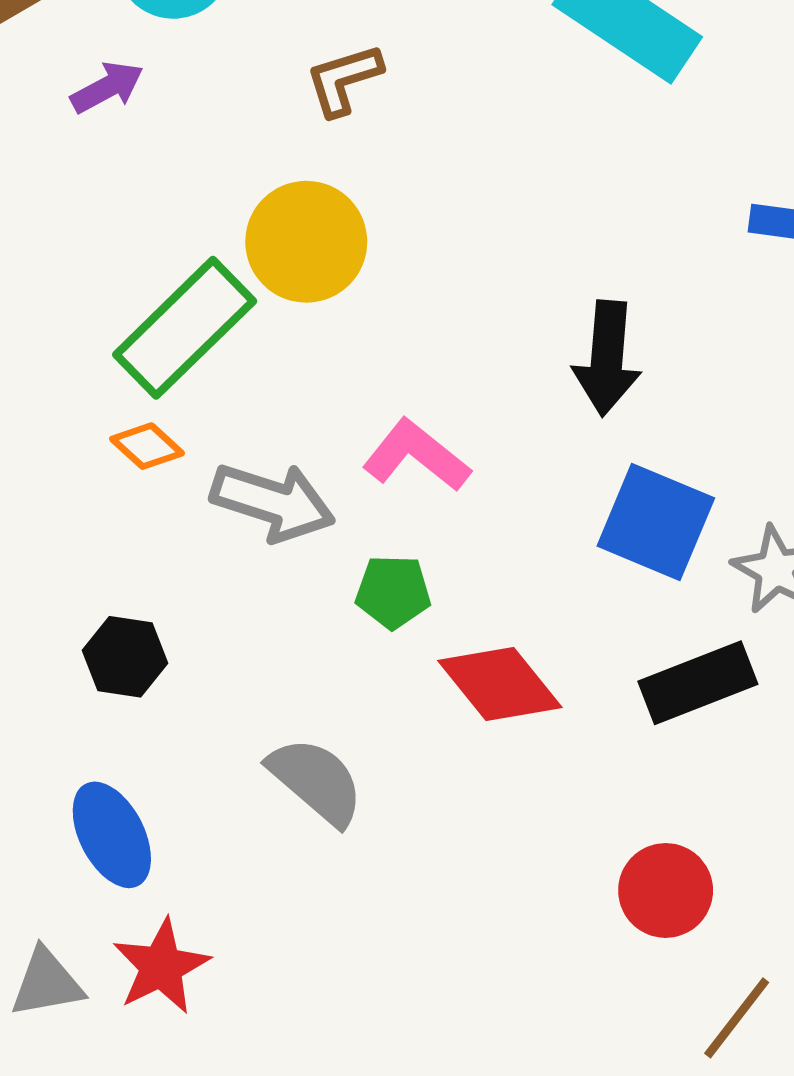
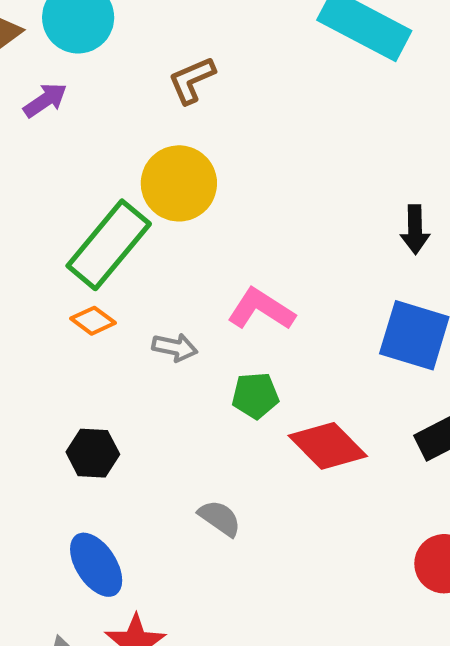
black arrow: (607, 358) -> (415, 229), moved, size x0.7
gray arrow: (273, 502) -> (175, 347), size x0.6
gray semicircle: (316, 781) -> (220, 518), size x0.7

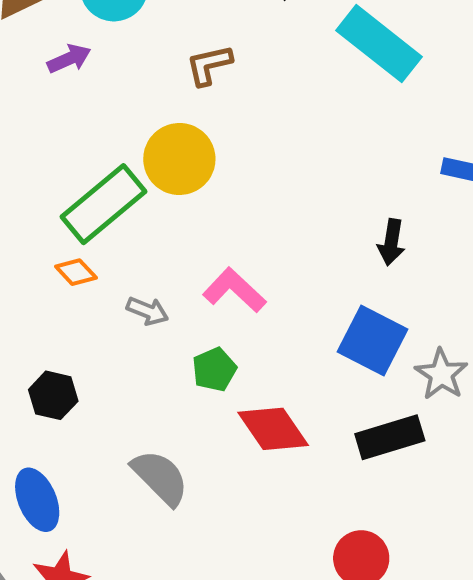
green pentagon: (255, 396) -> (214, 369), turned -30
gray semicircle: (220, 518) -> (160, 477), size x1.5

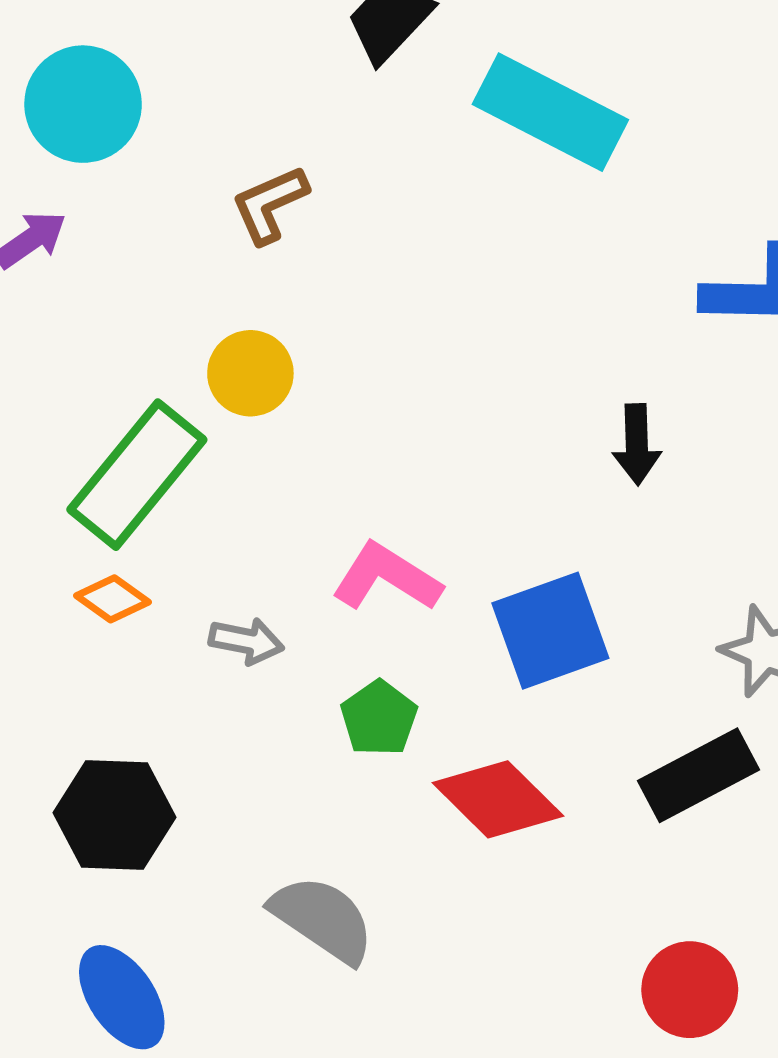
yellow circle: (179, 159) -> (250, 373), size x0.7
blue square: (373, 341) -> (550, 631), moved, turned -36
black hexagon: (53, 395) -> (115, 815), size x1.4

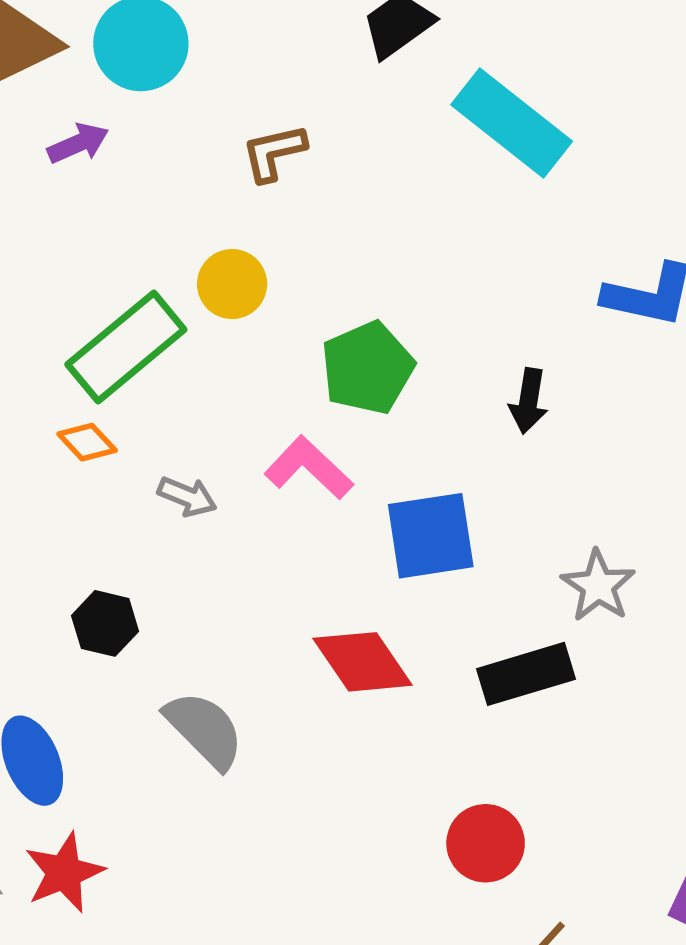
green pentagon: (379, 718) -> (367, 368), moved, size x1.5
black hexagon: (115, 815) -> (105, 623), moved, size x0.7

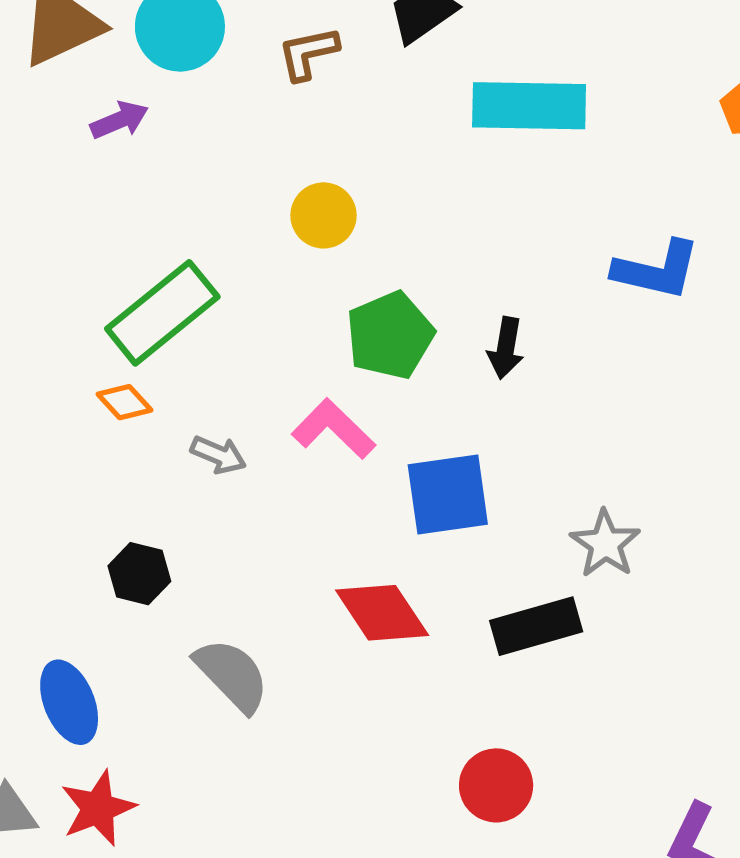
cyan rectangle: (512, 123) -> (529, 106), turned -38
brown L-shape: (274, 153) -> (308, 53), moved
yellow circle: (232, 284) -> (323, 215), moved
black arrow: (529, 401) -> (506, 348), moved

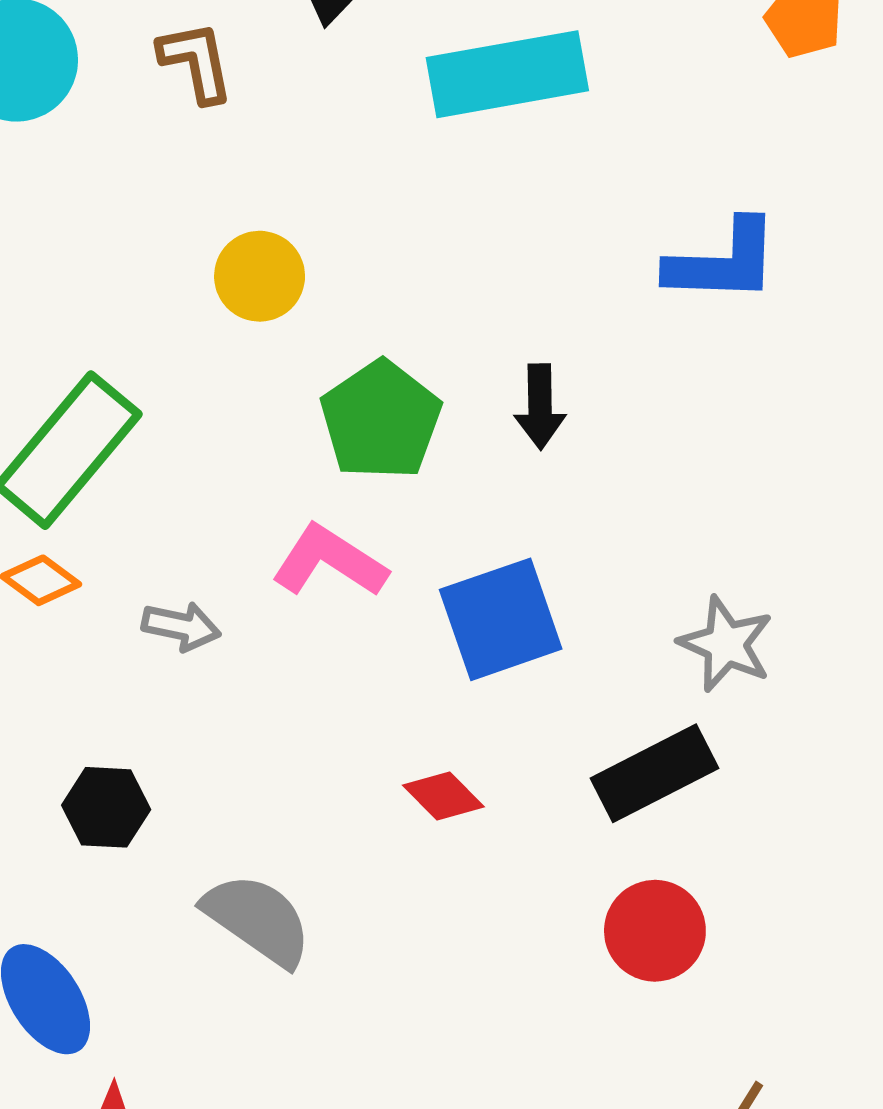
brown L-shape: (308, 53) -> (196, 62), turned 102
red diamond: (382, 613) -> (443, 796), size x0.6
red circle: (496, 785) -> (655, 931), moved

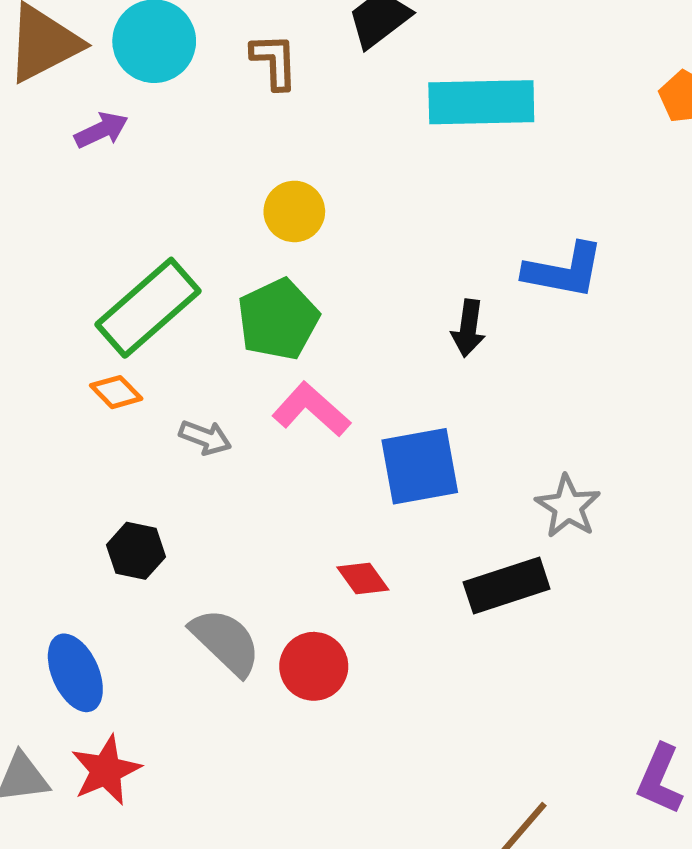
blue L-shape: (723, 262) -> (564, 271), moved
green pentagon: (381, 420) -> (278, 319), moved
red circle: (655, 931) -> (314, 666), moved

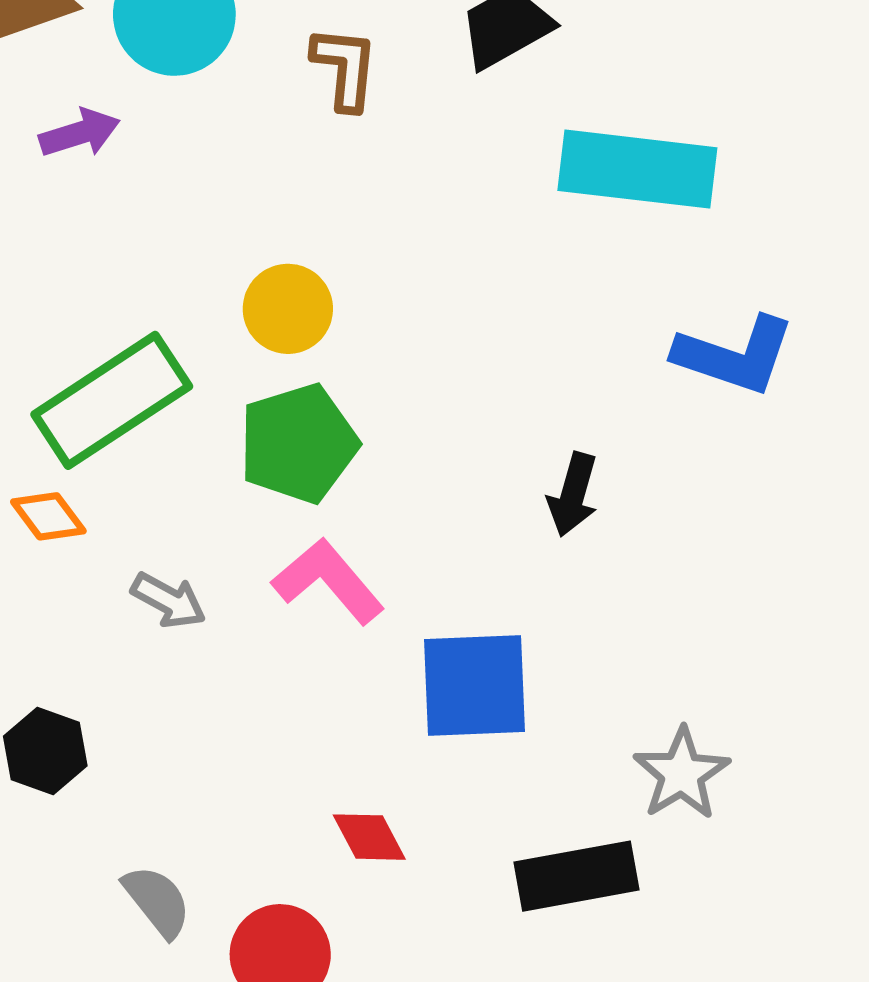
yellow circle: (294, 211) -> (288, 309), moved
blue L-shape: (564, 271) -> (735, 355), moved
gray semicircle: (226, 642) -> (157, 901), size x0.7

